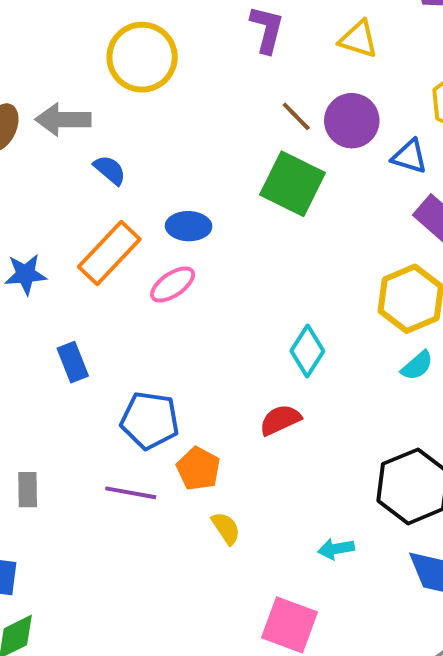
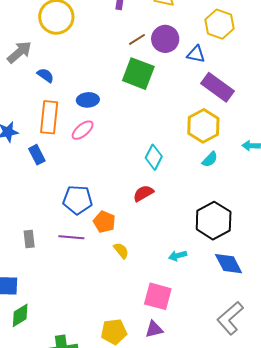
brown line: (296, 116) -> (137, 39), turned -72
gray arrow: (63, 120) -> (19, 52), turned 144
orange rectangle: (109, 253) -> (49, 117), turned -32
blue rectangle: (73, 362) -> (37, 155), moved
gray rectangle: (28, 490) -> (29, 239), moved

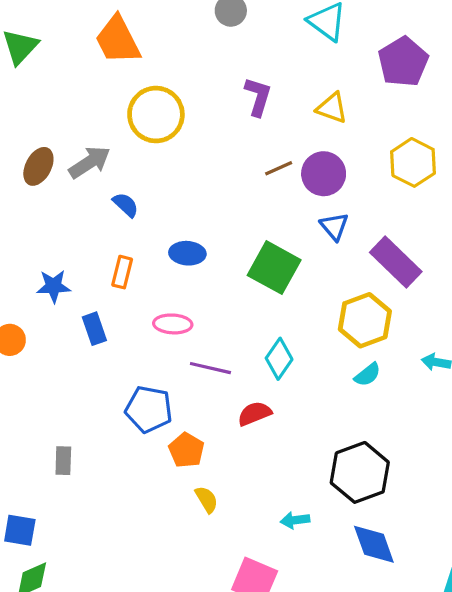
blue triangle: (196, 54) -> (334, 226), moved, turned 30
green square: (138, 74) -> (274, 268), moved
orange rectangle: (49, 117) -> (122, 272), size x0.6
pink ellipse: (83, 130) -> (173, 324), moved, turned 35
purple line: (71, 237) -> (210, 368), moved

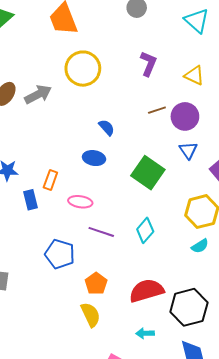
blue semicircle: (126, 205) -> (107, 127), moved
orange rectangle: (122, 272) -> (50, 180), moved
red semicircle: (255, 414) -> (146, 291), moved, size x1.6
orange pentagon: (186, 450) -> (96, 284), moved
yellow semicircle: (207, 499) -> (91, 315), size x1.4

